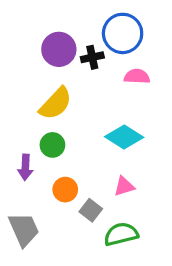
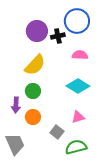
pink semicircle: (137, 76) -> (80, 55), moved
orange circle: (65, 190) -> (33, 117), moved

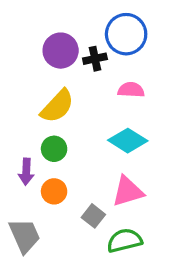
pink triangle: (78, 117) -> (128, 191), size x1.5

